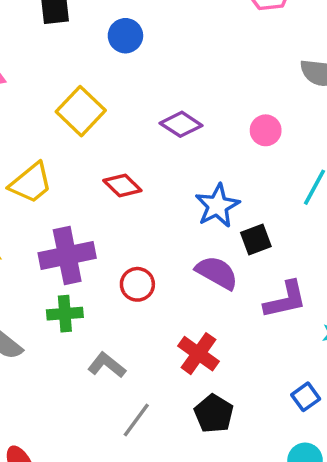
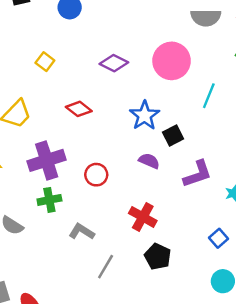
yellow square: (81, 111) -> (45, 62), size x0.6
pink circle: (266, 130) -> (172, 61), size x1.8
purple semicircle: (217, 273) -> (149, 161), size x0.7

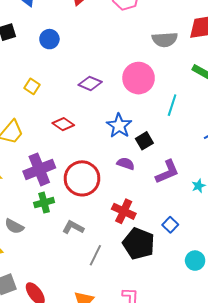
red circle: (96, 175) -> (82, 178), size x1.8
blue square: (219, 238) -> (170, 225), moved
black pentagon: (158, 256) -> (139, 244), size x1.4

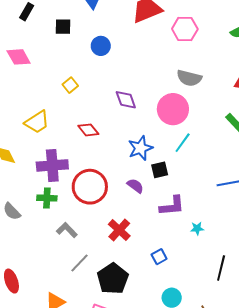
gray semicircle: (165, 40) -> (189, 78), moved
purple diamond: (90, 83) -> (126, 100), turned 30
cyan line: (172, 105) -> (183, 143), moved
black pentagon: (139, 244) -> (113, 279), moved

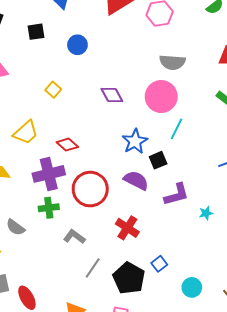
red diamond: (88, 130) -> (67, 145), moved
purple semicircle: (135, 186) -> (136, 180), size x1.4
blue square: (159, 257) -> (159, 264), moved

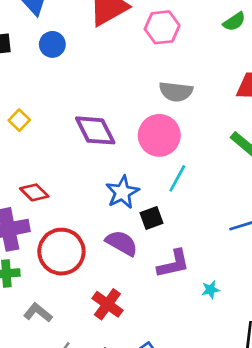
blue circle: (77, 45) -> (52, 44), moved
purple diamond: (112, 95) -> (95, 130), size x1.4

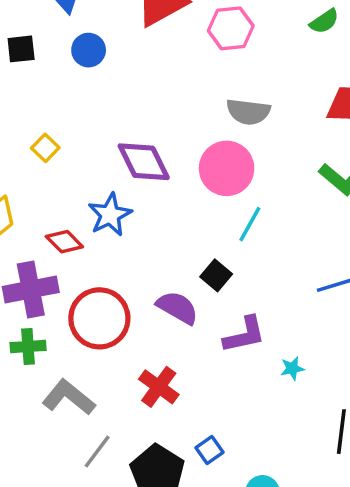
blue star: (122, 192) -> (110, 215), moved
black square: (151, 218) -> (216, 275), turned -30
gray L-shape: (38, 313) -> (69, 397), size x1.4

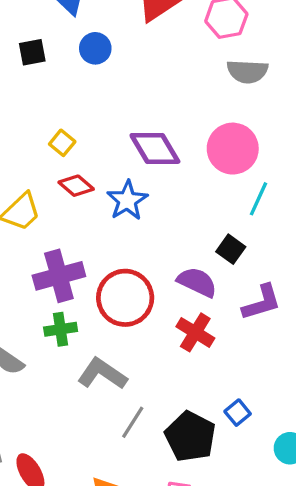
gray semicircle: (248, 112) -> (247, 71), moved
red diamond: (64, 242) -> (76, 186), moved
red cross: (159, 387) -> (195, 332), moved

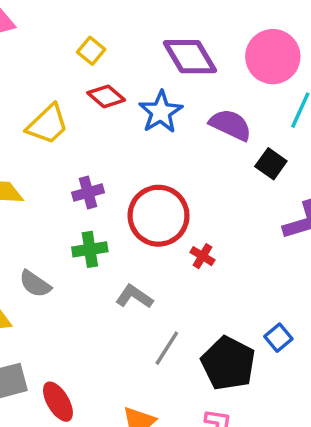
purple cross: (59, 276) -> (88, 193), size x0.6
purple semicircle: (197, 282) -> (230, 125), moved
red cross: (195, 332) -> (202, 256), moved, size x0.6
gray L-shape: (102, 374) -> (134, 297), size x0.7

